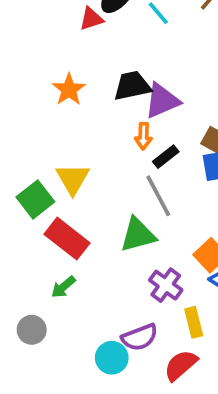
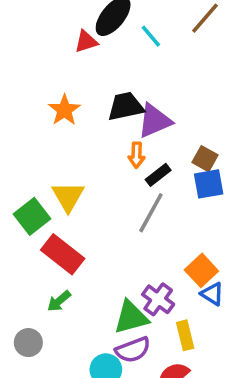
gray line: (158, 196) -> (151, 213), turned 57
green triangle: (138, 235) -> (131, 317), moved

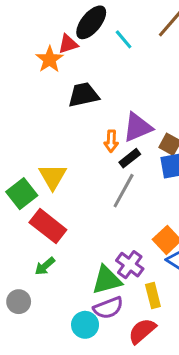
black trapezoid: (126, 106) -> (83, 95), moved
orange star: (64, 110) -> (50, 59), moved
purple triangle: (155, 121) -> (137, 127), moved

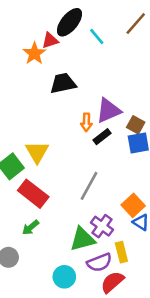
gray line: (124, 191) -> (89, 186), moved
purple semicircle: (108, 308) -> (99, 262), moved

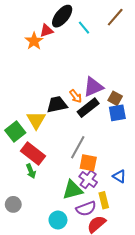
black trapezoid: (63, 83) -> (57, 105), moved
orange arrow: (86, 122) -> (76, 96), turned -40
black rectangle: (102, 137) -> (88, 108), size x1.5
orange square: (133, 205) -> (88, 163), moved, turned -36
green arrow: (31, 227) -> (31, 171), moved, turned -72

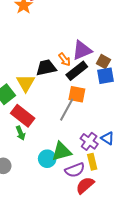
orange square: (88, 163) -> (77, 94), moved
purple cross: (88, 179) -> (89, 141), moved
cyan circle: (58, 220) -> (47, 159), moved

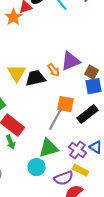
black rectangle: (77, 71) -> (88, 114), moved
yellow triangle: (26, 83) -> (17, 73), moved
green triangle: (61, 152) -> (49, 148), moved
yellow rectangle: (92, 162) -> (81, 170), turned -49

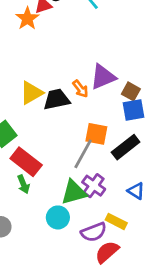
yellow triangle: (17, 73) -> (31, 93), turned 30
purple cross: (78, 150) -> (94, 186), moved

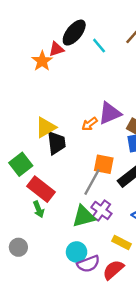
orange arrow: (80, 89) -> (90, 124), turned 91
black trapezoid: (57, 99) -> (56, 143), moved, turned 95
cyan circle: (58, 217) -> (77, 252), moved
purple semicircle: (94, 232) -> (88, 264), moved

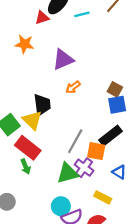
cyan line: (99, 46) -> (82, 14), turned -64
orange star: (42, 61) -> (24, 44), moved, turned -30
purple triangle: (110, 113) -> (63, 60), moved
yellow triangle: (46, 127) -> (32, 120), moved, turned -45
orange square: (104, 164) -> (96, 151), moved

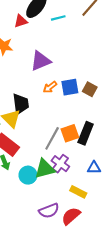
blue square: (117, 105) -> (70, 87), moved
black rectangle: (110, 136) -> (86, 133), turned -30
orange square: (96, 151) -> (70, 133), moved, turned -30
blue triangle: (119, 172) -> (94, 168), turned -32
cyan circle: (61, 206) -> (28, 175), moved

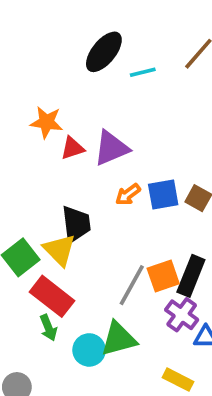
red triangle: (21, 21) -> (72, 148), moved
purple cross: (60, 164) -> (182, 315), moved

